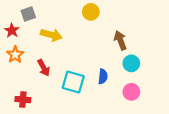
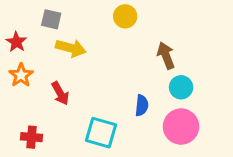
gray square: (28, 14) -> (51, 19), moved, turned 32
cyan square: (73, 82) -> (101, 133), moved
pink circle: (131, 92) -> (181, 127), size x1.5

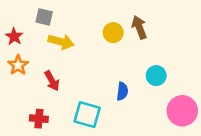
yellow circle: (125, 16) -> (113, 33), moved
brown arrow: (166, 56) -> (139, 27), moved
pink circle: (181, 127) -> (182, 111), moved
red cross: (32, 137) -> (39, 119), moved

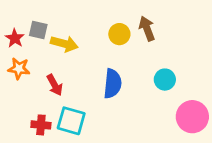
gray square: (44, 17) -> (38, 30), moved
orange star: (18, 65) -> (19, 68), turned -30
blue semicircle: (122, 91) -> (113, 84), moved, size x1.5
cyan square: (87, 115) -> (71, 121), moved

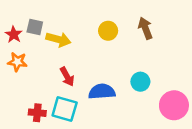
brown arrow: (147, 29) -> (145, 28), moved
cyan circle: (165, 80) -> (140, 82), moved
blue semicircle: (113, 84) -> (102, 92), moved, turned -100
red arrow: (55, 85) -> (67, 77), moved

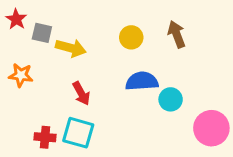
red star: (14, 34) -> (16, 19), moved
blue semicircle: (102, 92) -> (142, 81), moved

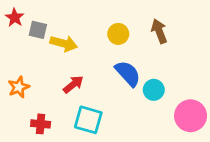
orange star: (21, 75) -> (19, 87), moved, turned -30
blue semicircle: (142, 81) -> (128, 73), turned 52
red arrow: (81, 93) -> (73, 84), turned -100
cyan square: (78, 133) -> (88, 120), moved

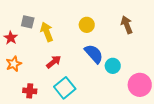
red star: (15, 18) -> (11, 38), moved
brown arrow: (159, 31) -> (127, 25), moved
yellow arrow: (64, 43) -> (47, 32), turned -126
cyan square: (88, 120) -> (65, 88), turned 35

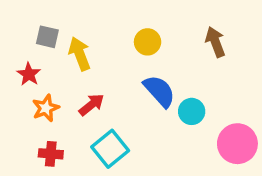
red star: (11, 38) -> (29, 74), moved
orange star: (14, 64) -> (46, 108), moved

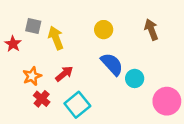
red star: (29, 74) -> (13, 44), moved
red cross: (51, 154) -> (42, 99), moved, turned 35

